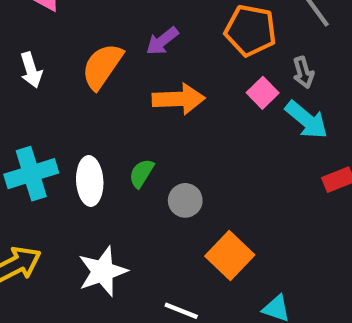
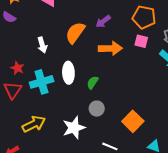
white arrow: (31, 70) -> (42, 45), moved
pink square: (263, 93) -> (141, 41), moved, turned -32
white ellipse: (90, 181) -> (68, 73), moved
gray circle: (185, 200) -> (97, 109), moved

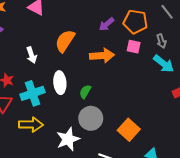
purple arrow: (103, 21) -> (107, 24), moved
gray circle: (97, 109) -> (91, 118), size x1.5
yellow arrow: (34, 124) -> (31, 125), moved, turned 30

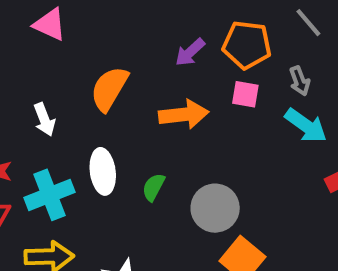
gray circle: (91, 118) -> (215, 208), moved

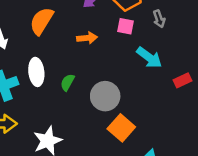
orange arrow: (184, 114) -> (87, 38), size x0.7
cyan arrow: (306, 126) -> (149, 58), moved

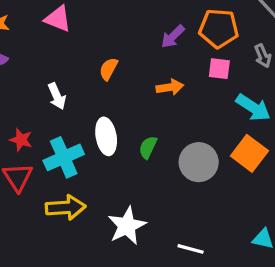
orange semicircle: (42, 21) -> (108, 69), size x0.6
orange square: (121, 128) -> (249, 153), moved

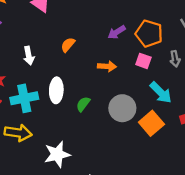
gray circle: (199, 162) -> (122, 108), moved

